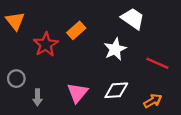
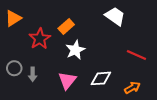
orange triangle: (15, 21) -> (13, 18), turned 36
white star: (115, 49) -> (75, 50), moved
gray arrow: (37, 97) -> (33, 74), moved

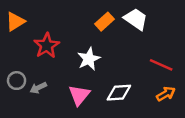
orange rectangle: (66, 26) -> (104, 22), moved
gray arrow: (33, 74) -> (38, 88), turned 64
orange arrow: (132, 88) -> (166, 94), moved

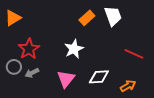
white trapezoid: (136, 19) -> (113, 16), turned 35
red star: (47, 46) -> (29, 49), moved
orange arrow: (166, 94) -> (128, 86), moved

